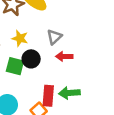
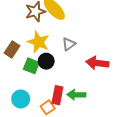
yellow star: (20, 38) -> (38, 42), size x1.5
red arrow: (64, 56) -> (97, 63), moved, size x1.5

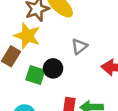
yellow star: (38, 42) -> (27, 36), moved

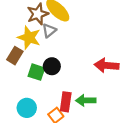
gray triangle: (79, 46) -> (49, 31), moved

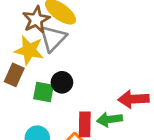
gray triangle: (49, 31) -> (53, 38), size x1.5
red arrow: (107, 65) -> (133, 99), moved

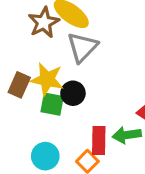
gray triangle: (53, 38) -> (82, 47), moved
yellow star: (29, 50) -> (47, 79), moved

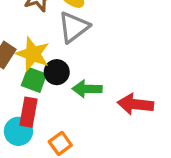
green arrow: (127, 135) -> (87, 89), moved
red rectangle: (99, 141) -> (29, 112), moved

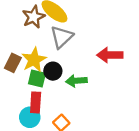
yellow star: (33, 54) -> (34, 60), turned 30
red arrow: (135, 104) -> (110, 55), moved

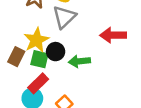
brown rectangle: (13, 63) -> (16, 57), moved
red rectangle: (36, 102) -> (38, 83), turned 42

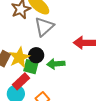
yellow star: (36, 40) -> (19, 57), moved
green square: (39, 59) -> (31, 67), moved

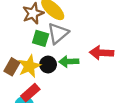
green arrow: (56, 64) -> (69, 62), moved
green square: (31, 67) -> (41, 38), moved

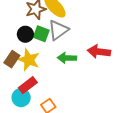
black circle: (48, 64) -> (25, 34), moved
yellow star: (29, 66) -> (29, 60), turned -30

